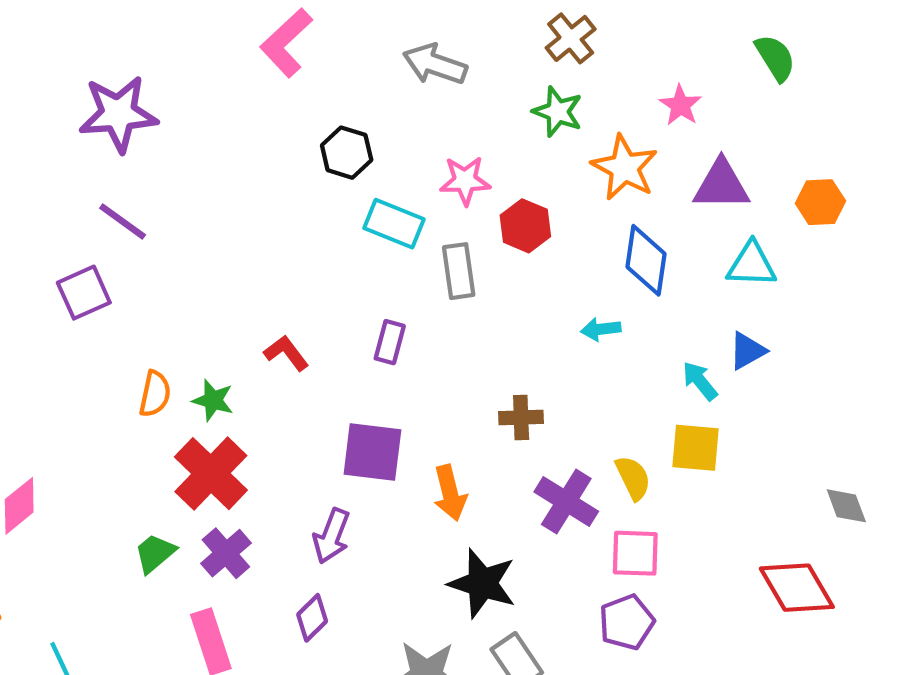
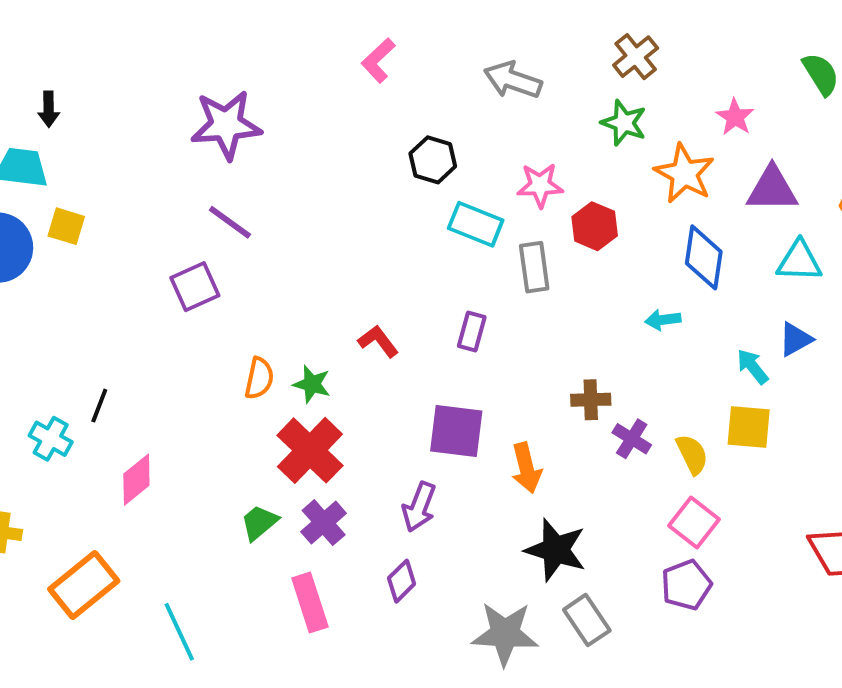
pink L-shape: (286, 43) -> (378, 60), size x0.7
purple cross: (566, 502) -> (632, 439), moved, size x0.7
pink square: (635, 553) -> (694, 523), turned 36

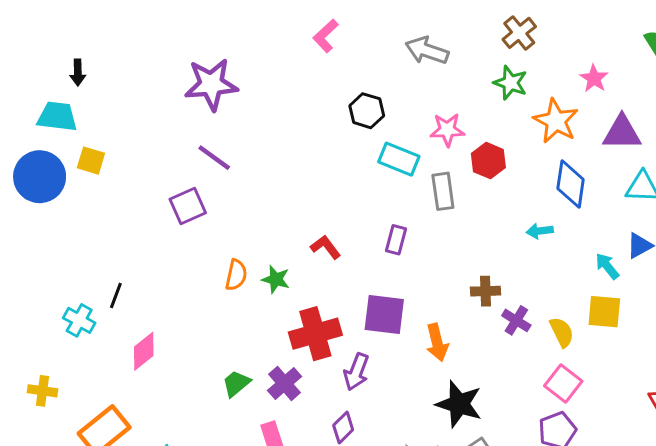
red cross: (310, 450) -> (315, 334), moved, turned 30

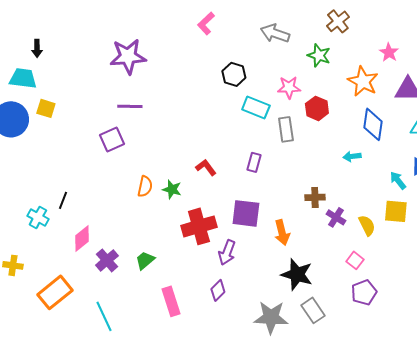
green star: (510, 83) -> (319, 55), moved
purple line: (214, 158) -> (130, 106), turned -35
purple cross: (285, 383) -> (107, 260), moved
pink square: (563, 383) -> (355, 260), moved, size x0.7

